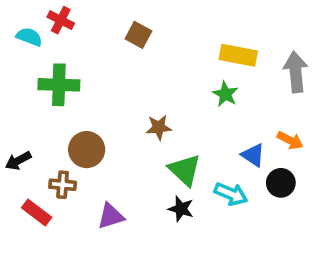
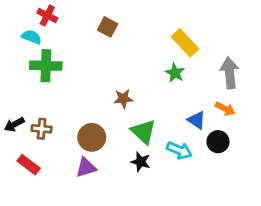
cyan semicircle: (29, 37) -> (32, 37), moved
yellow rectangle: (238, 55) -> (185, 43), turned 36
gray arrow: (296, 72) -> (229, 73), moved
brown circle: (87, 150) -> (92, 137), moved
brown cross: (63, 185) -> (42, 129), moved

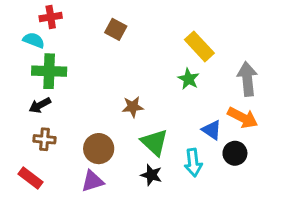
red cross: (47, 15) -> (51, 17), turned -36
orange arrow: (225, 109) -> (243, 118), size x1.4
black arrow: (14, 124) -> (40, 105), moved
cyan arrow: (179, 150) -> (193, 163), turned 60

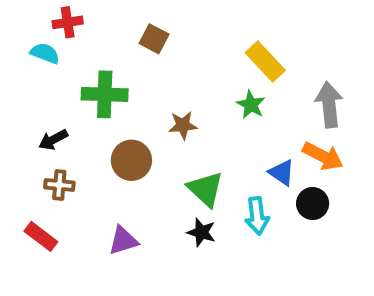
green cross: (49, 71) -> (105, 94), moved
brown star: (133, 107) -> (183, 125), moved
brown circle: (99, 149) -> (131, 160), moved

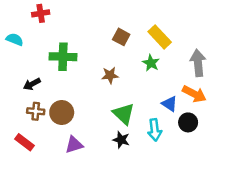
brown square: (154, 39) -> (121, 37), moved
cyan semicircle: (45, 53) -> (15, 39), moved
brown circle: (131, 160) -> (62, 112), moved

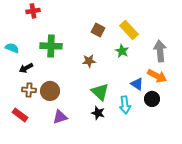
cyan semicircle: (15, 39) -> (12, 48), moved

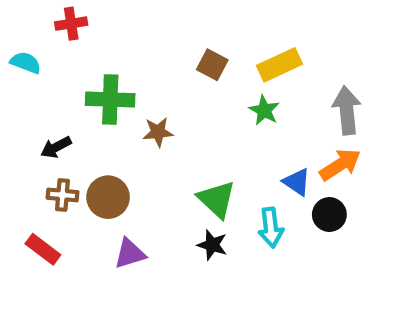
yellow rectangle: (129, 30) -> (279, 65), turned -72
cyan semicircle: (12, 48) -> (26, 63), moved
brown star: (89, 61) -> (158, 132), moved
orange arrow: (157, 76) -> (340, 165), turned -60

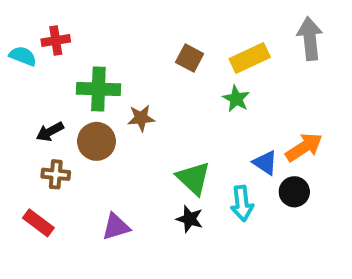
red cross: (71, 24) -> (56, 41), moved
gray arrow: (347, 110) -> (310, 39), moved
brown circle: (108, 197) -> (96, 141), moved

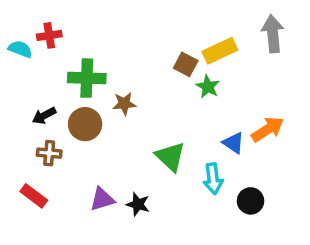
brown square: (190, 58) -> (186, 64), moved
black circle: (294, 192) -> (251, 201), moved
black star: (190, 219) -> (138, 204), moved

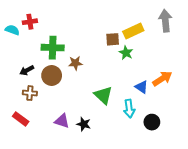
brown square: (186, 64) -> (113, 39), turned -32
purple triangle: (102, 199) -> (62, 121), turned 35

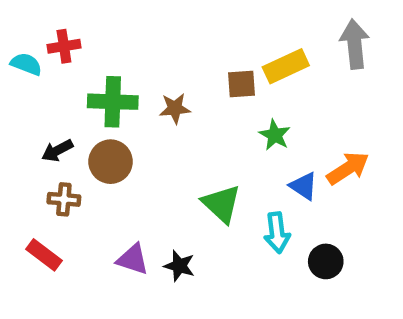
green star: (126, 53) -> (275, 135), moved
brown star: (75, 63) -> (175, 108), moved

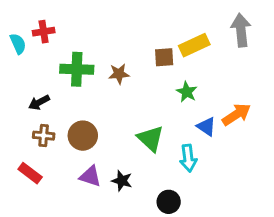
cyan semicircle: (26, 64) -> (18, 44), turned 45
brown circle: (111, 162) -> (83, 136), moved
black circle: (326, 261) -> (169, 202), moved

